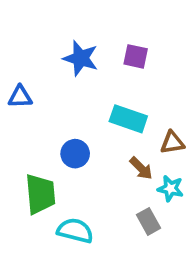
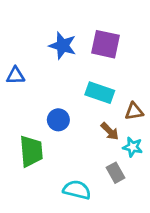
purple square: (136, 56) -> (105, 44), size x1.5
cyan semicircle: (75, 231) -> (77, 190), moved

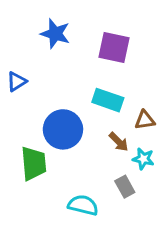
blue star: (63, 46) -> (55, 34), moved
blue triangle: (15, 76) -> (17, 82), turned -30
blue circle: (58, 120) -> (63, 129), size x1.6

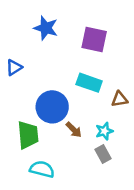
brown arrow: (119, 142) -> (74, 130), moved
cyan star: (143, 159) -> (104, 131), moved, turned -30
cyan semicircle: (83, 205) -> (42, 169), moved

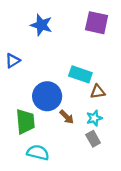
purple square: (94, 39) -> (97, 23), moved
brown triangle: (120, 99) -> (98, 92), moved

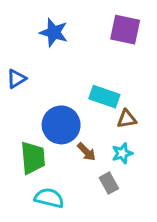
gray rectangle: (93, 139) -> (109, 183), moved

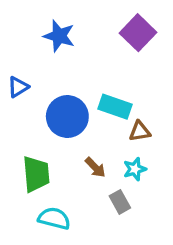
purple square: (125, 30) -> (138, 33), turned 32
blue circle: (61, 125) -> (67, 116), moved

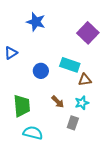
purple square: (138, 33) -> (88, 33), moved
blue circle: (67, 116) -> (41, 71), size x0.6
gray rectangle: (120, 202) -> (73, 123), turned 48

